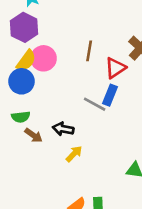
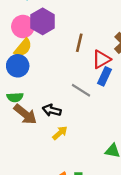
purple hexagon: (24, 27) -> (43, 21), moved
pink circle: (44, 58) -> (23, 27), moved
blue rectangle: (110, 95) -> (104, 76), moved
brown arrow: (33, 135) -> (25, 114), size x1.5

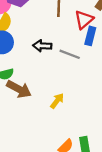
black arrow: (52, 110) -> (42, 46), moved

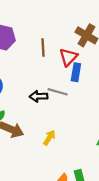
black arrow: (42, 46) -> (39, 96), moved

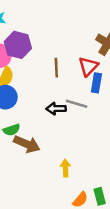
brown line: (43, 48) -> (56, 68), moved
yellow arrow: (49, 138) -> (65, 168), moved, turned -35

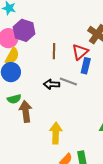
brown arrow: (27, 144) -> (26, 111), turned -125
yellow arrow: (65, 168) -> (56, 133), size x1.5

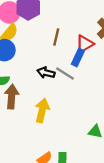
blue rectangle: (86, 66) -> (78, 57), moved
yellow arrow: (56, 133) -> (42, 111), moved

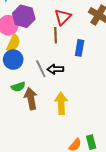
red triangle: (85, 44) -> (63, 17), moved
gray line: (65, 74) -> (41, 69), moved, turned 48

